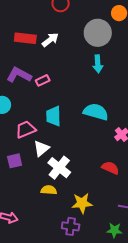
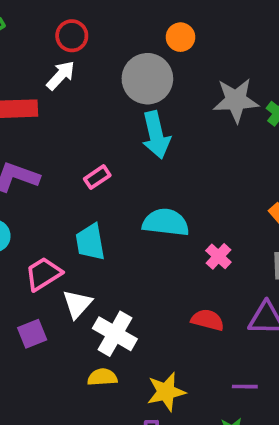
white arrow: (50, 40) -> (61, 75), moved
cyan arrow: (98, 64) -> (156, 135), size x1.4
pink rectangle: (43, 80) -> (97, 177), moved

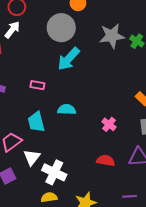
cyan arrow: (156, 135) -> (69, 59), turned 60
pink rectangle: (97, 177) -> (37, 85), turned 48
cyan semicircle: (166, 222) -> (67, 110), moved, size x0.7

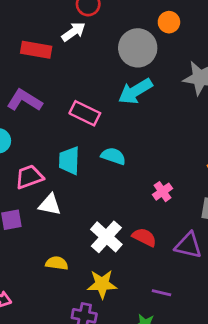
pink rectangle: (37, 85) -> (85, 113), size x1.5
white triangle: (32, 157) -> (50, 205), turned 48
white cross: (54, 172) -> (106, 237), moved

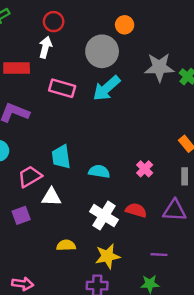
white arrow: (74, 32) -> (45, 47), turned -30
pink rectangle: (85, 113) -> (62, 88), moved
cyan semicircle: (113, 156) -> (99, 171), moved

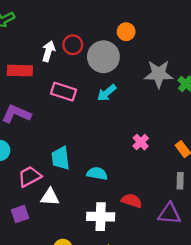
red circle: (54, 22) -> (73, 45), moved
cyan arrow: (107, 88) -> (107, 93), size x0.7
pink cross: (145, 169) -> (141, 142), moved
red semicircle: (136, 210) -> (132, 201), moved
white cross: (104, 216) -> (101, 217), turned -32

